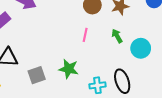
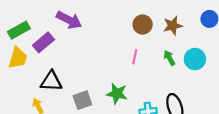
cyan circle: (141, 48) -> (195, 59), moved

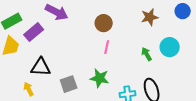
brown circle: (143, 24) -> (104, 23), moved
pink line: (135, 57) -> (107, 47), moved
green arrow: (169, 58) -> (147, 54), moved

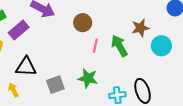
brown star: (150, 17) -> (140, 28), moved
brown circle: (104, 23) -> (83, 23), moved
green arrow: (147, 54) -> (119, 46), moved, size x1.5

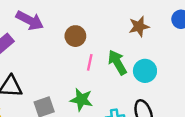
brown star: (140, 28) -> (139, 26), moved
cyan circle: (161, 46) -> (145, 71), moved

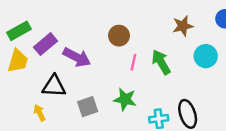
purple arrow: (30, 20) -> (77, 57), moved
cyan circle: (145, 71) -> (206, 56), moved

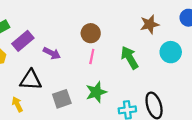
purple arrow: (77, 57) -> (52, 53), size x0.7
pink line: (133, 62) -> (92, 57), moved
green star: (125, 99) -> (96, 92), turned -30

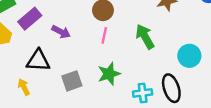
cyan circle: (171, 52) -> (189, 56), moved

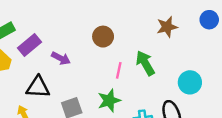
pink line: (104, 35) -> (119, 70), moved

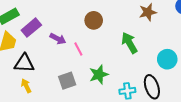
pink line: (119, 70) -> (78, 49), moved, turned -40
black triangle: (38, 87) -> (24, 63), moved

